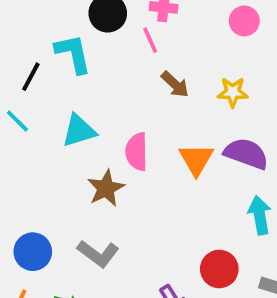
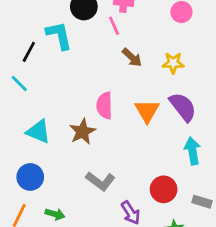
cyan triangle: (79, 131) -> (38, 132), moved, turned 40
purple semicircle: (246, 154) -> (183, 107), turned 32
gray L-shape: (98, 254) -> (100, 181), moved

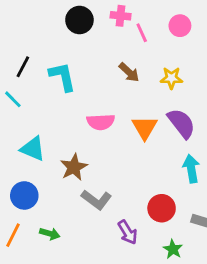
pink line: (114, 26) -> (142, 33), moved
cyan L-shape: (59, 35) -> (62, 77), moved
pink semicircle: (104, 105) -> (101, 122), turned -92
brown star: (82, 132) -> (74, 167), moved

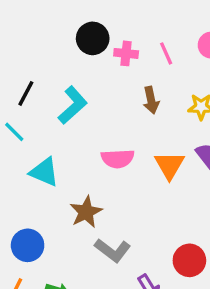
pink cross: (121, 16) -> (126, 53), moved
brown arrow: (129, 72) -> (151, 100), turned 35
cyan L-shape: (62, 77) -> (73, 105), turned 60
cyan triangle: (33, 149) -> (44, 172), moved

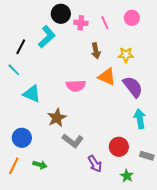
cyan L-shape: (73, 105) -> (47, 37), moved
orange triangle: (169, 165) -> (107, 77), moved, turned -36

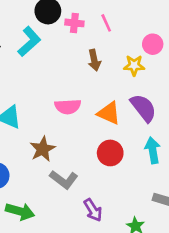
pink circle: (132, 18) -> (153, 44), moved
orange triangle: (107, 77) -> (109, 113), moved
red circle: (119, 147) -> (110, 153), moved
green arrow: (40, 165) -> (20, 211), size x1.5

